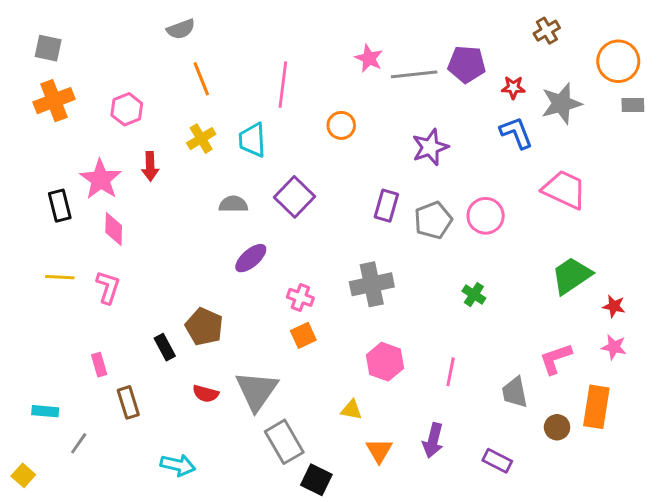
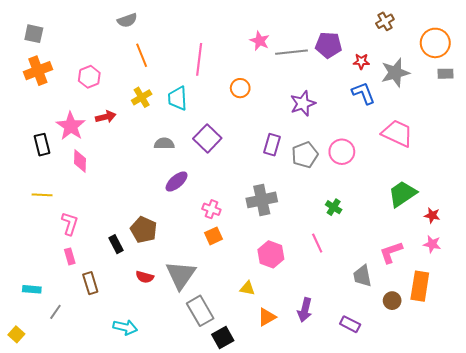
red arrow: (150, 166) -> (106, 117), turned -102
pink L-shape: (108, 287) -> (70, 224), moved
pink line: (451, 372) -> (317, 243), moved, turned -36
orange triangle: (379, 451) -> (267, 317), turned 30
black square: (316, 480) -> (223, 338), turned 35

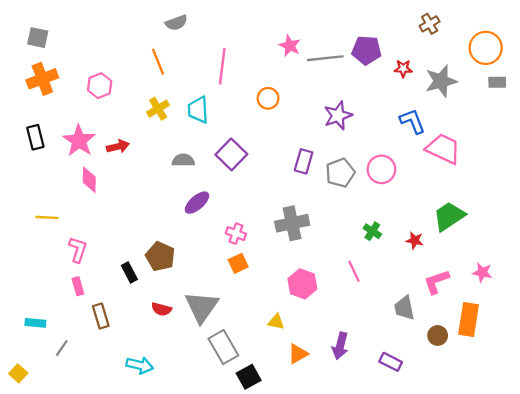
gray semicircle: (127, 20) -> (176, 23), moved
blue L-shape: (363, 93) -> (412, 121), moved
red arrow: (106, 117) -> (118, 146), moved
black rectangle: (42, 145) -> (35, 137), moved
red star: (432, 215) -> (415, 240), moved

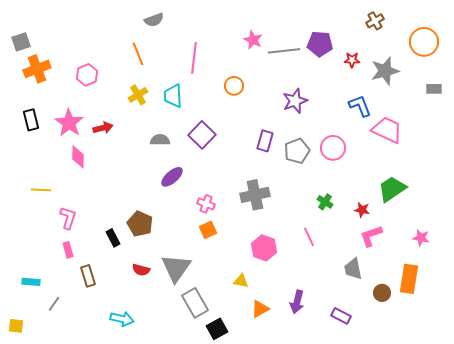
gray square: (38, 38) -> (21, 42), moved, turned -30
gray rectangle: (497, 82) -> (434, 89), moved
pink L-shape: (436, 282) -> (371, 236), moved
yellow square: (18, 373) -> (16, 326), turned -35

